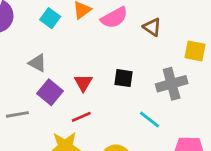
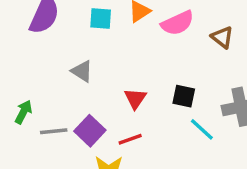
cyan square: (50, 18) -> (101, 19), turned -36
purple square: (50, 92) -> (90, 131), moved
cyan line: (150, 119) -> (202, 129), moved

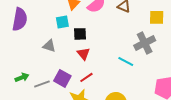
cyan square: (101, 19) -> (62, 22), moved
black square: (184, 96) -> (80, 34), moved
green arrow: (23, 112) -> (22, 77), turned 56

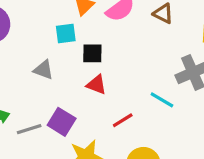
red triangle: (83, 54) -> (96, 85), turned -32
red line: (86, 77) -> (123, 120), moved

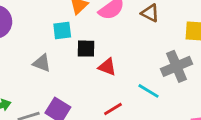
red triangle: (96, 85) -> (107, 67), moved

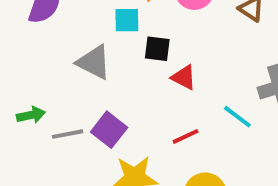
gray triangle: (42, 63) -> (94, 62), size x1.4

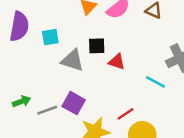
cyan square: (127, 20) -> (50, 37), moved
gray triangle: (94, 62) -> (72, 60), moved
red line: (186, 136) -> (125, 114), moved

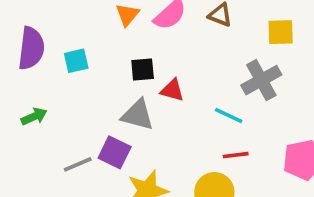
gray triangle: (72, 60) -> (138, 115), moved
green arrow: (22, 101) -> (34, 116), moved
red line: (125, 114) -> (236, 155), moved, turned 30

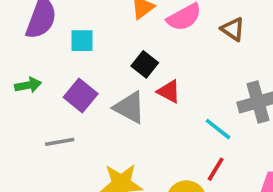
black square: (143, 69) -> (145, 64), turned 30
purple square: (115, 152) -> (81, 95), moved
red line: (236, 155) -> (216, 169), turned -65

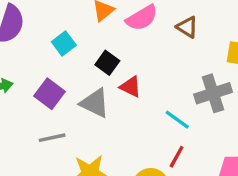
cyan square: (82, 41) -> (64, 43), moved, turned -35
gray line: (60, 142) -> (52, 138), moved

